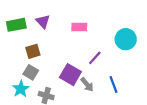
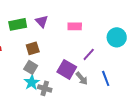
cyan star: (21, 89) -> (32, 82), moved

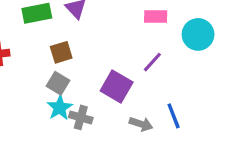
pink rectangle: (75, 26) -> (156, 17), moved
gray arrow: (82, 78) -> (141, 124), moved, turned -32
blue line: (106, 78) -> (174, 116), moved

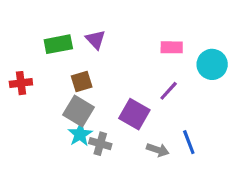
gray square: (58, 83) -> (78, 111), size x1.4

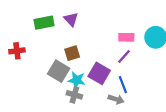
pink rectangle: (172, 47) -> (126, 37), moved
brown square: (82, 81) -> (72, 53), moved
cyan star: (80, 134) -> (77, 80), moved, turned -30
blue line: (189, 142) -> (123, 85), moved

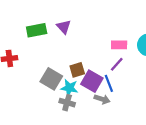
brown square: (72, 53) -> (77, 70), moved
blue line: (123, 85) -> (109, 83), moved
gray arrow: (116, 99) -> (102, 99), moved

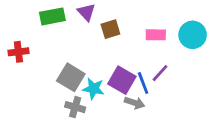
purple line: (117, 64) -> (160, 73), moved
brown square: (77, 70) -> (110, 29), moved
gray cross: (67, 103) -> (75, 107), moved

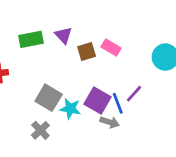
pink rectangle: (156, 35) -> (111, 48), moved, turned 30
gray cross: (75, 107) -> (40, 130), moved, turned 30

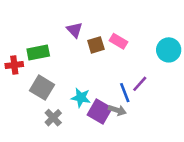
green rectangle: (31, 39) -> (38, 52), moved
gray square: (49, 98) -> (42, 88), moved
purple square: (97, 100) -> (100, 111), moved

